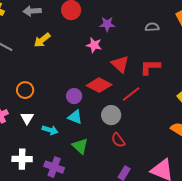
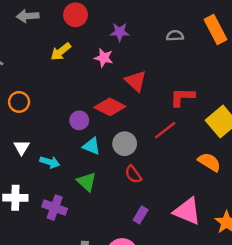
yellow arrow: (42, 40) -> (61, 52), moved
red L-shape: (150, 67) -> (182, 97), moved
orange circle: (25, 90) -> (19, 102), moved
red line: (131, 94) -> (165, 130), moved
cyan triangle: (75, 117) -> (91, 146), moved

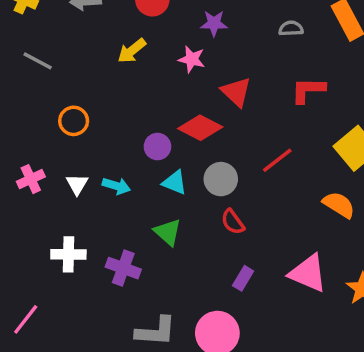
red L-shape: (182, 97) -> (308, 90), moved
cyan arrow: (50, 162) -> (116, 186), moved

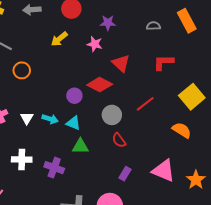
orange circle: (74, 121) -> (22, 70), moved
cyan triangle: (175, 182) -> (73, 123), moved
green triangle: (168, 232) -> (80, 146), turned -42

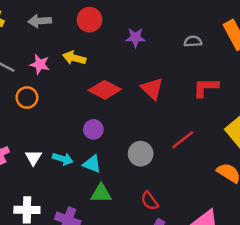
yellow arrow: (59, 39) -> (74, 58), turned 54
pink star: (95, 44) -> (40, 64), moved
red diamond: (100, 85) -> (105, 90), moved
red semicircle: (119, 140) -> (150, 201), moved

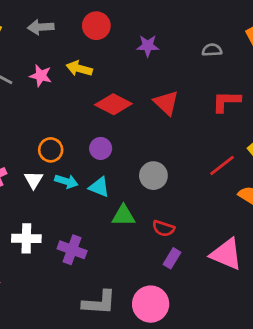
orange circle: (27, 98) -> (51, 150), moved
red line: (183, 140) -> (222, 166), moved
green triangle: (101, 193) -> (123, 216), moved
red semicircle: (150, 201) -> (163, 228), turned -36

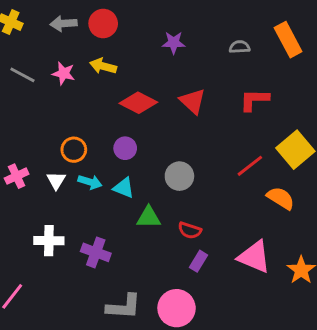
red circle: (96, 26) -> (103, 24), moved

